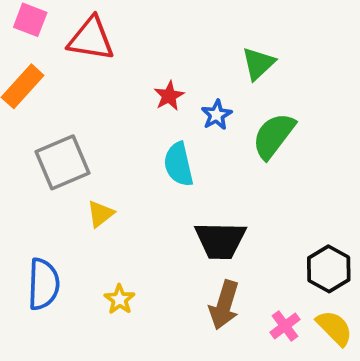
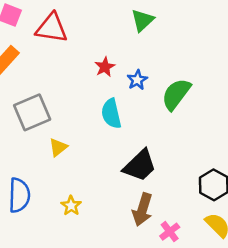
green triangle: (258, 64) -> (142, 20), moved
black trapezoid: (220, 240) -> (140, 165), turned -45
pink cross: (285, 326) -> (170, 232), moved

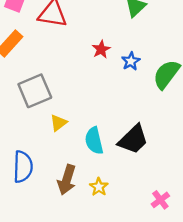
cyan semicircle: (111, 114) -> (94, 141), moved
yellow star: (71, 206) -> (99, 187), moved
brown arrow: (142, 210) -> (67, 180), moved

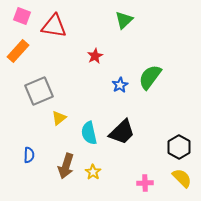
blue star: (131, 61) -> (120, 85), moved
blue semicircle: (23, 167) -> (29, 155), size x0.6
pink cross: (160, 200) -> (145, 183), turned 35

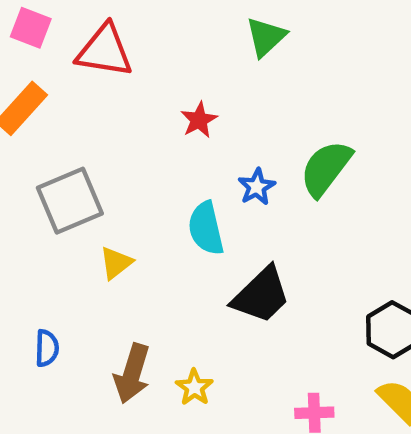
cyan semicircle: (89, 133) -> (206, 228), moved

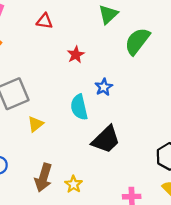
red triangle: (104, 51) -> (44, 21), moved, size x0.6
green semicircle: (326, 168) -> (137, 41), moved

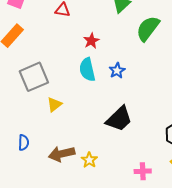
cyan semicircle: (79, 107) -> (87, 70), moved
brown arrow: (43, 178) -> (62, 154), turned 60

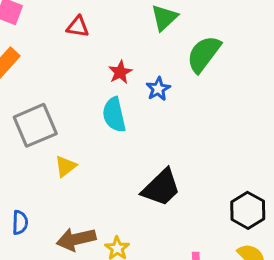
blue star: (117, 71) -> (158, 89), moved

